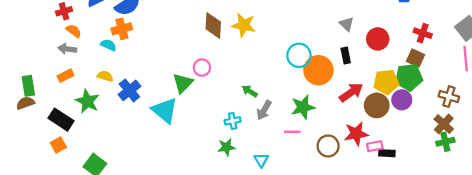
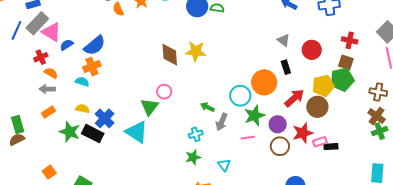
cyan circle: (299, 55) -> (240, 96), moved
purple circle: (402, 100) -> (278, 124), moved
black rectangle: (61, 120) -> (93, 134), moved

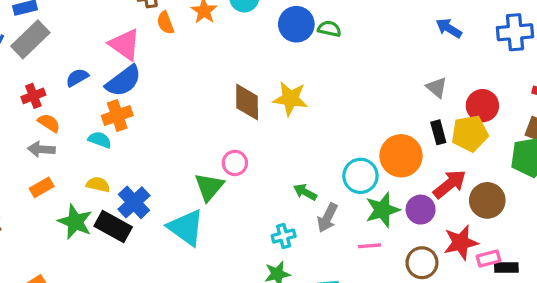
pink triangle: (51, 32) -> (125, 44), moved
yellow pentagon: (323, 86) -> (470, 133), moved
purple circle: (278, 124) -> (421, 210), moved

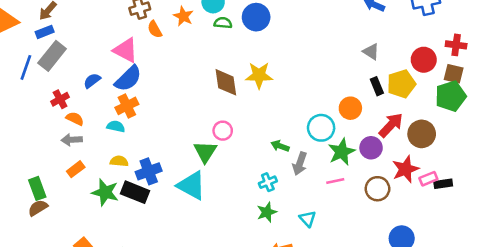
green semicircle: (329, 29) -> (223, 23), moved
red circle: (482, 106) -> (424, 60), moved
orange circle: (401, 156) -> (350, 108), size x0.7
blue cross: (134, 202) -> (149, 171), turned 30

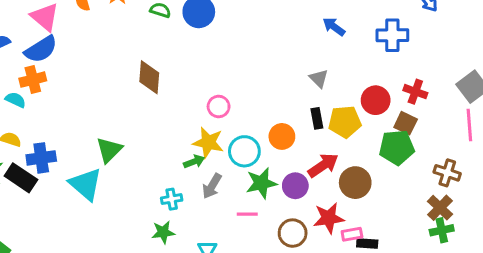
yellow star: (259, 75) -> (208, 142), moved
pink circle: (223, 131) -> (219, 106), moved
green arrow: (280, 146) -> (194, 162), turned 126

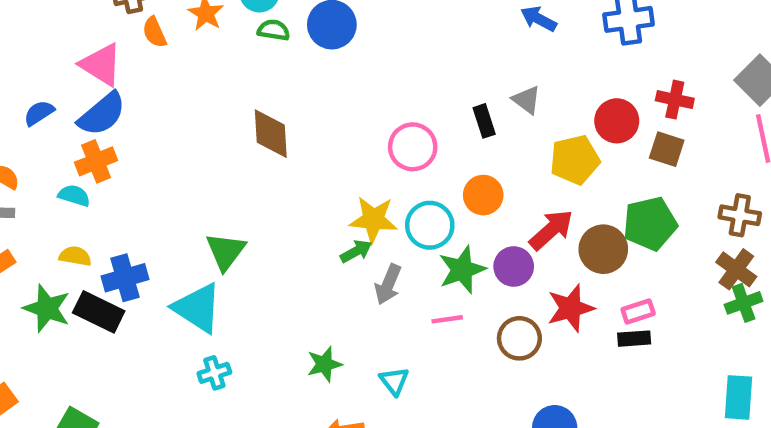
pink circle: (219, 106) -> (413, 147), moved, size x1.4
black rectangle: (317, 118) -> (484, 121), moved
green pentagon: (397, 147) -> (650, 224), moved
cyan cross: (172, 199) -> (214, 373), moved
pink rectangle: (352, 234) -> (638, 311), moved

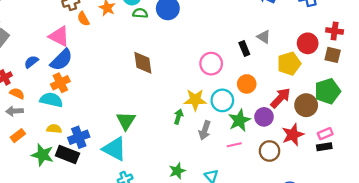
cyan semicircle: (74, 195) -> (51, 100), size x1.5
green arrow: (356, 251) -> (178, 117), moved, turned -40

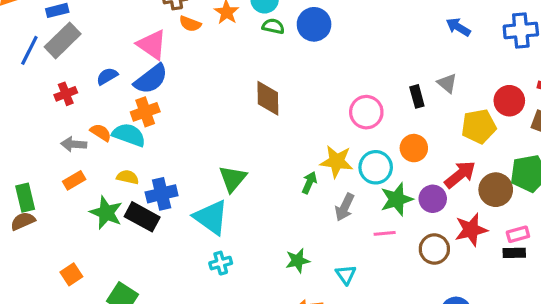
orange semicircle: (83, 19) -> (190, 24), turned -48
orange semicircle: (17, 93) -> (101, 132), moved

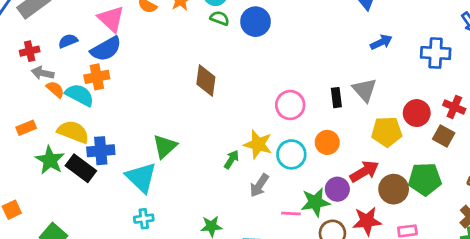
blue arrow: (458, 27) -> (381, 42), turned 115
gray triangle: (447, 83) -> (365, 90), size x1.4
gray arrow: (74, 144) -> (43, 73), moved
yellow semicircle: (128, 177) -> (73, 132), size x1.6
green star: (397, 199) -> (315, 202), moved

